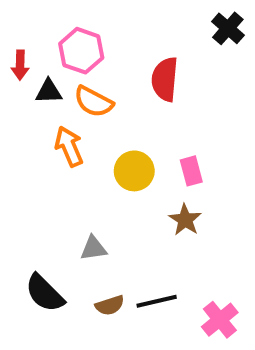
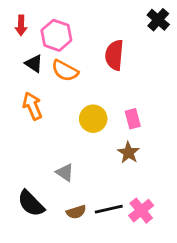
red arrow: (20, 65) -> (21, 25), moved
black triangle: (49, 91) -> (34, 64), turned 36
orange arrow: (69, 146) -> (32, 106), moved
gray triangle: (93, 248) -> (65, 172), turned 42
pink cross: (220, 320) -> (141, 211), moved

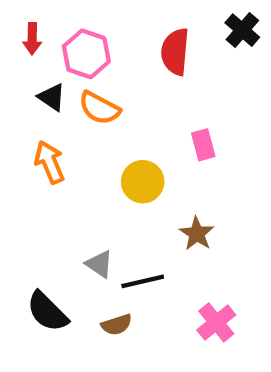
red semicircle: (114, 55) -> (175, 52), moved
pink rectangle: (133, 119) -> (203, 145), moved
black line: (109, 209) -> (143, 281), moved

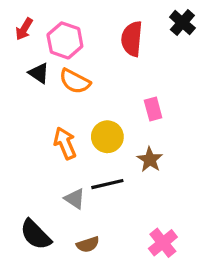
red arrow: (32, 39) -> (24, 29), turned 30
orange arrow: (50, 162) -> (65, 143), moved
brown star: (197, 234) -> (150, 160), moved
black line: (143, 281) -> (107, 184), moved

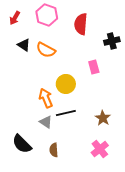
black cross: (182, 23) -> (112, 41), moved, turned 35
pink hexagon: (65, 40) -> (47, 15), moved
orange arrow: (65, 143) -> (46, 98), moved
brown star: (150, 160) -> (103, 118), moved
brown semicircle: (88, 244) -> (54, 150), turned 104

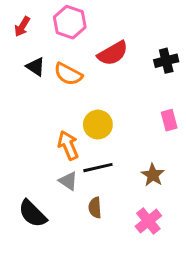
red semicircle: (81, 24) -> (113, 53), moved, turned -125
pink rectangle: (94, 67) -> (169, 120), moved
brown semicircle: (54, 150) -> (95, 208), moved

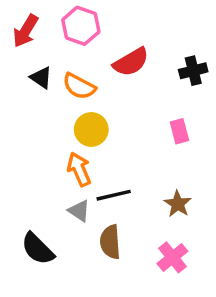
red arrow: (22, 27) -> (26, 31), size x1.4
pink rectangle: (169, 120) -> (179, 131), moved
yellow circle: (98, 125) -> (91, 129), moved
brown semicircle: (95, 208) -> (110, 242), size x1.4

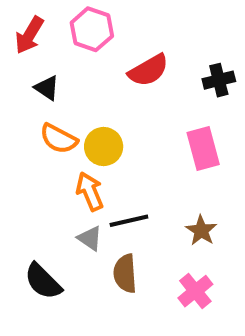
orange semicircle: (79, 86) -> (59, 139), moved
pink rectangle: (179, 131) -> (203, 148), size x1.5

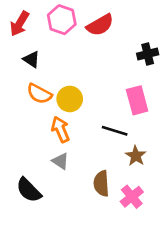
red semicircle: (148, 70) -> (100, 25), moved
black line: (129, 221) -> (115, 131), moved, turned 30
brown semicircle: (125, 273) -> (101, 184), moved

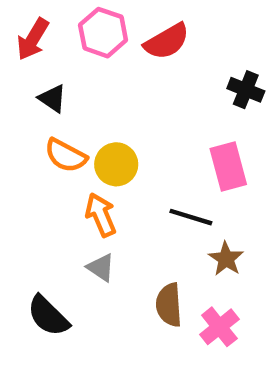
black cross: (148, 54) -> (246, 90), turned 36

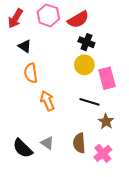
black cross: (246, 90) -> (86, 42), moved
orange semicircle: (66, 156) -> (31, 73), turned 54
yellow circle: (116, 164) -> (84, 65), moved
gray triangle: (101, 268) -> (47, 143), moved

